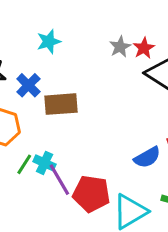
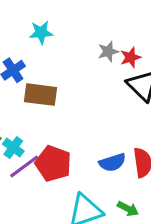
purple line: (59, 180) -> (24, 166), turned 72
red pentagon: (91, 194) -> (53, 164), moved

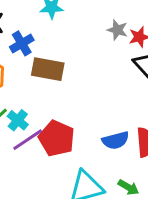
gray star: (108, 52) -> (117, 30), turned 30

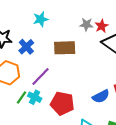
brown rectangle: (48, 69) -> (65, 48), moved
purple line: (28, 140) -> (40, 76), moved

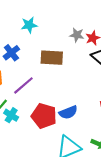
blue semicircle: (101, 96) -> (68, 112), moved
cyan cross: (35, 97) -> (11, 115), moved

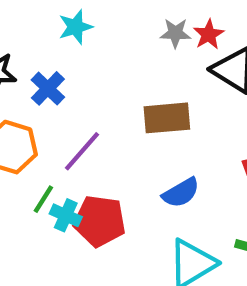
brown rectangle: (52, 58) -> (167, 118), moved
red pentagon: (44, 116) -> (100, 221), moved

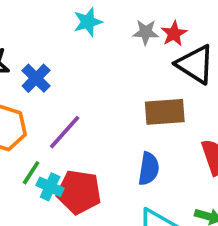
cyan star: (75, 27) -> (88, 22), moved
brown rectangle: (167, 118) -> (165, 112), moved
blue semicircle: (181, 193) -> (149, 169), turned -52

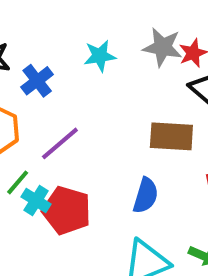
cyan star: (88, 22) -> (100, 56), moved
gray star: (146, 32) -> (163, 47), size x1.4

